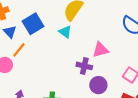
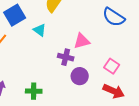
cyan triangle: (65, 32) -> (40, 30), moved

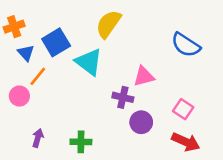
cyan triangle: (40, 30) -> (89, 62), size x1.6

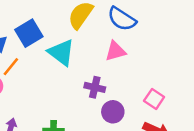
blue semicircle: (186, 45) -> (122, 19), moved
pink triangle: (144, 76) -> (115, 51), moved

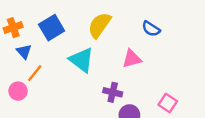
blue semicircle: (122, 19) -> (151, 29), moved, size x0.7
blue square: (29, 33) -> (52, 28), moved

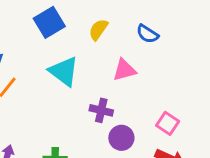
yellow semicircle: (99, 25) -> (98, 30), moved, size x0.7
blue square: (52, 28) -> (49, 22), moved

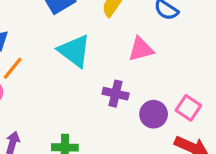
purple circle: (121, 138) -> (154, 114), moved

